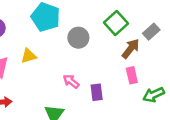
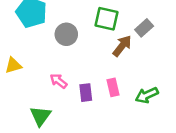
green square: (116, 23) -> (107, 19), turned -35
yellow triangle: (29, 56) -> (13, 65), moved
pink rectangle: (132, 75) -> (113, 87), moved

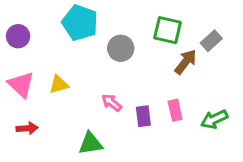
green triangle: (40, 116) -> (91, 143), turned 45

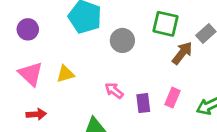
pink rectangle: (175, 110) -> (172, 98), turned 36

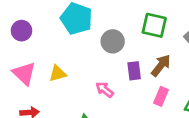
brown arrow: (182, 53) -> (161, 65), moved
purple rectangle: (143, 103) -> (134, 71), moved

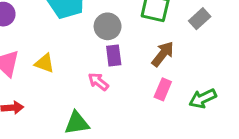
purple rectangle: (134, 71) -> (114, 56), moved
yellow triangle: (58, 74) -> (45, 63), turned 36

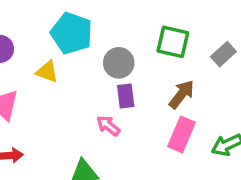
yellow triangle: (45, 63) -> (47, 72), moved
pink rectangle: (163, 89) -> (182, 134), size x1.4

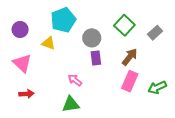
cyan pentagon: (72, 33) -> (63, 20), turned 30
green square: (173, 42) -> (124, 25), turned 30
pink arrow: (108, 126) -> (75, 80), moved

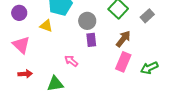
green triangle: (71, 104) -> (55, 84), moved

